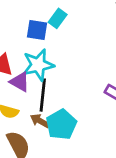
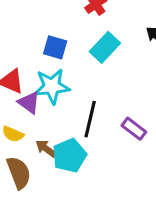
cyan rectangle: (58, 18) -> (105, 47), moved, size x1.4
black line: (43, 95) -> (90, 119), moved

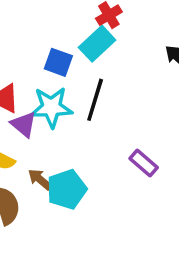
cyan rectangle: (105, 47) -> (97, 44), moved
black line: (90, 119) -> (95, 100), moved

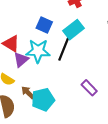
cyan rectangle: (97, 44) -> (74, 30), moved
purple triangle: (24, 124) -> (21, 60), turned 35

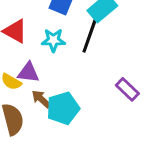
cyan star: (38, 51) -> (53, 40), size x0.7
purple triangle: (21, 60) -> (28, 73), moved, turned 49

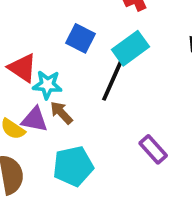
cyan star: (53, 40) -> (47, 85), moved
brown arrow: (41, 99) -> (61, 113), moved

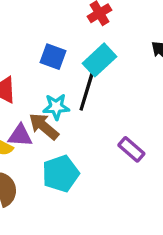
cyan star: (47, 85) -> (56, 107), moved
brown arrow: (61, 113) -> (44, 126), size x1.4

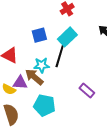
blue square: (53, 57) -> (39, 35), turned -35
cyan pentagon: (61, 174) -> (44, 105), turned 30

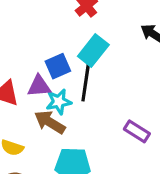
blue square: (39, 35) -> (58, 66), moved
purple triangle: (20, 83) -> (39, 86), moved

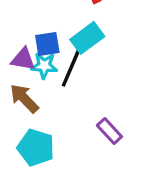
cyan star: (59, 102) -> (44, 66), moved

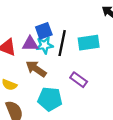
cyan rectangle: (87, 38) -> (89, 43), moved, turned 40
purple rectangle: (109, 131) -> (79, 80), moved

